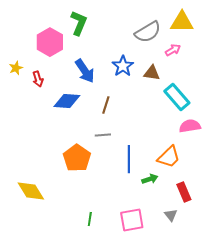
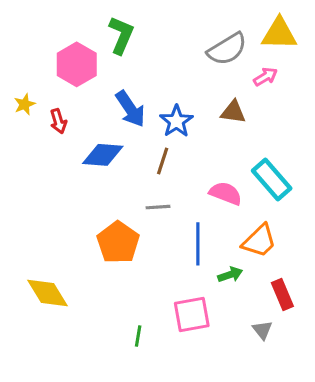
blue star: (123, 66) -> (176, 121), moved
cyan rectangle: (177, 97) -> (272, 179), moved
pink semicircle: (190, 126) -> (226, 193), moved, turned 30
pink square: (132, 220) -> (192, 315), moved

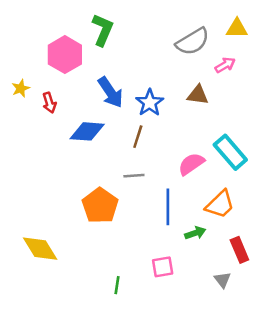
yellow triangle: (279, 34) -> (237, 28), size x0.7
pink semicircle: (226, 193) -> (191, 164), turned -56
pink square: (192, 315) -> (163, 267), size x0.7

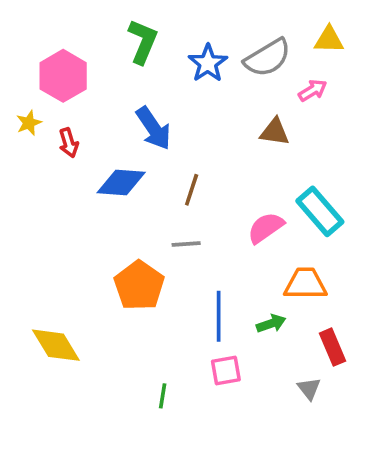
pink hexagon: (65, 55) -> (63, 76), moved
blue star: (150, 103) -> (208, 63), moved
orange trapezoid: (220, 204) -> (305, 284), turned -136
blue line: (168, 207) -> (219, 316), moved

